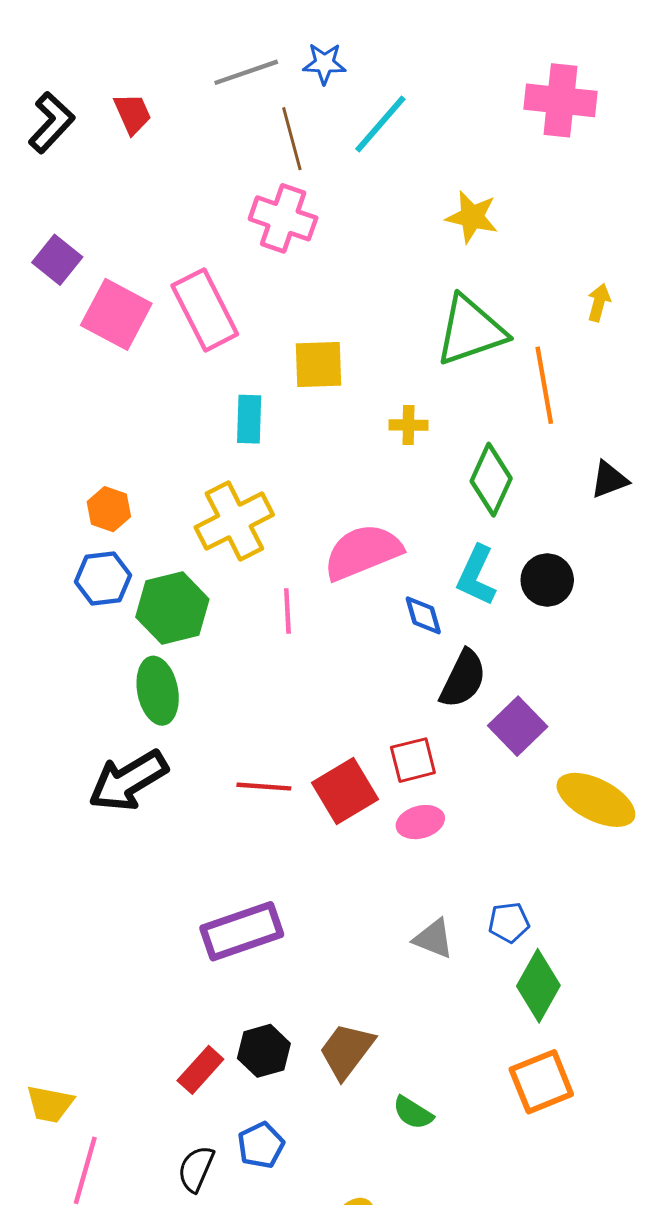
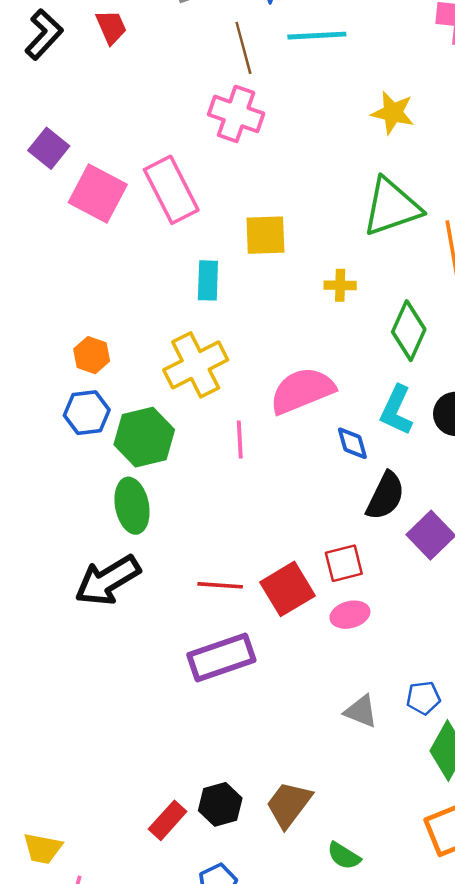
cyan line: (380, 124) -> (317, 36), turned 46
purple rectangle: (242, 931) -> (221, 657), moved

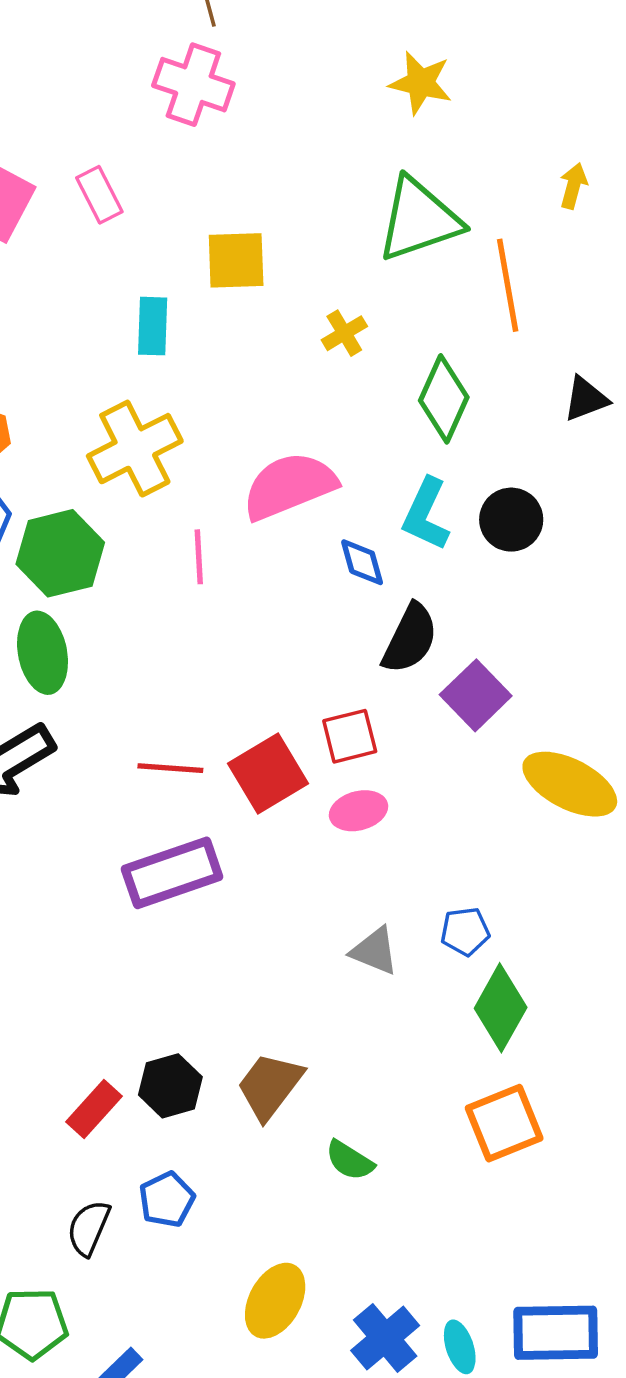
pink rectangle: (171, 190) -> (99, 195), size x0.6
yellow cross: (340, 285) -> (344, 333), turned -32

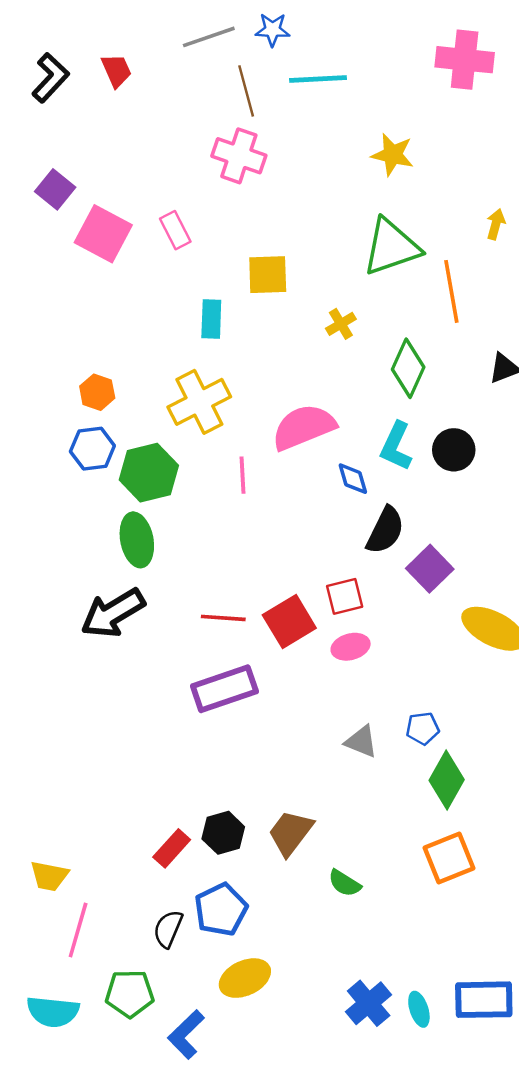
blue pentagon: (167, 1200) -> (221, 910), size x1.4
yellow ellipse: (275, 1301) -> (245, 978), moved, turned 36

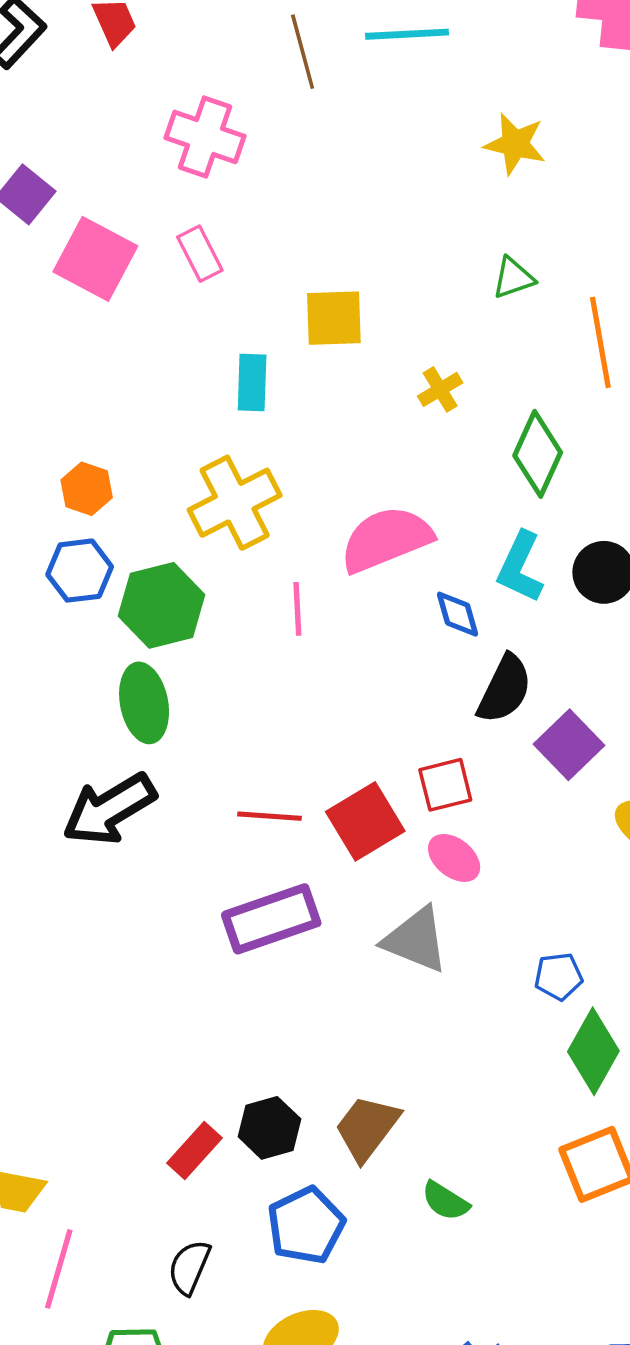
pink cross: (239, 156) -> (205, 137), moved
green triangle: (391, 247) -> (513, 278), size x0.5
pink ellipse: (351, 647) -> (454, 858), turned 54
gray triangle: (361, 742) -> (416, 940), moved, size x1.4
blue pentagon: (221, 910) -> (306, 1225), moved

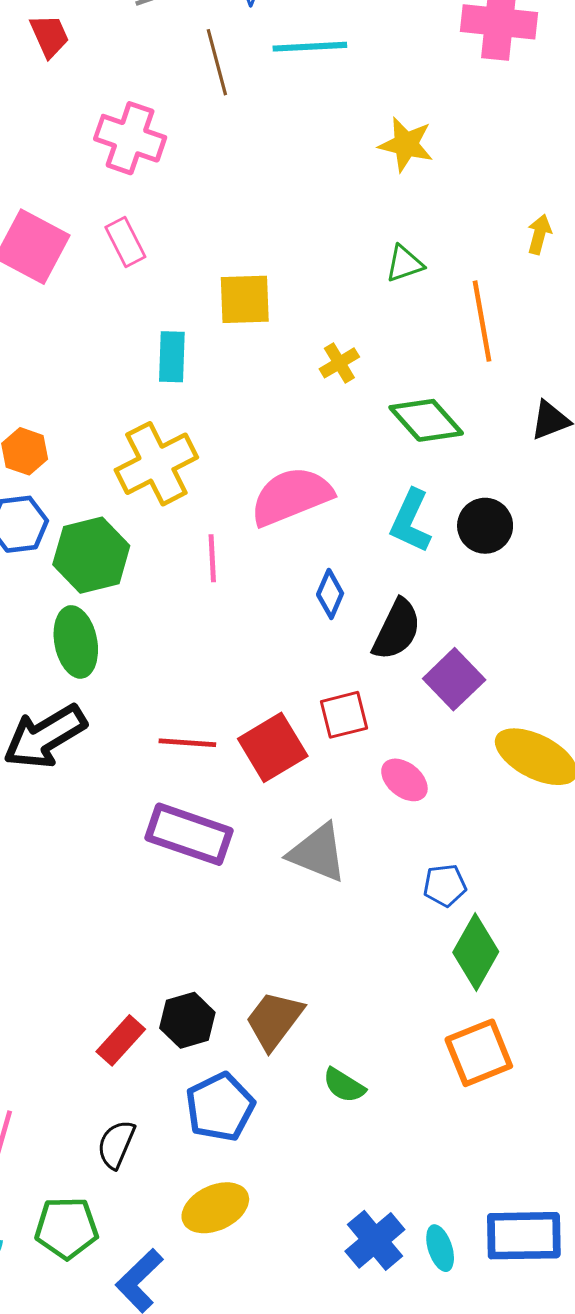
green diamond: (538, 454) -> (426, 420), turned -66
blue diamond: (458, 614) -> (330, 594), moved, turned 39
pink ellipse: (454, 858) -> (404, 780), moved
purple rectangle: (271, 919) -> (189, 834), turned 38

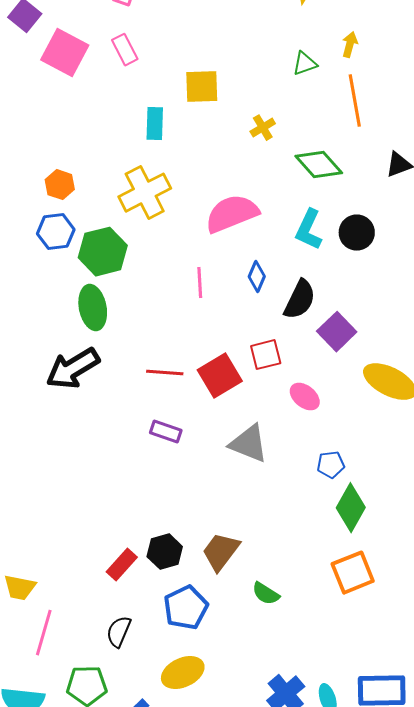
yellow arrow: (539, 234) -> (350, 45), moved
pink line: (212, 558) -> (200, 283), moved
purple rectangle: (189, 834) -> (166, 432), size x0.6

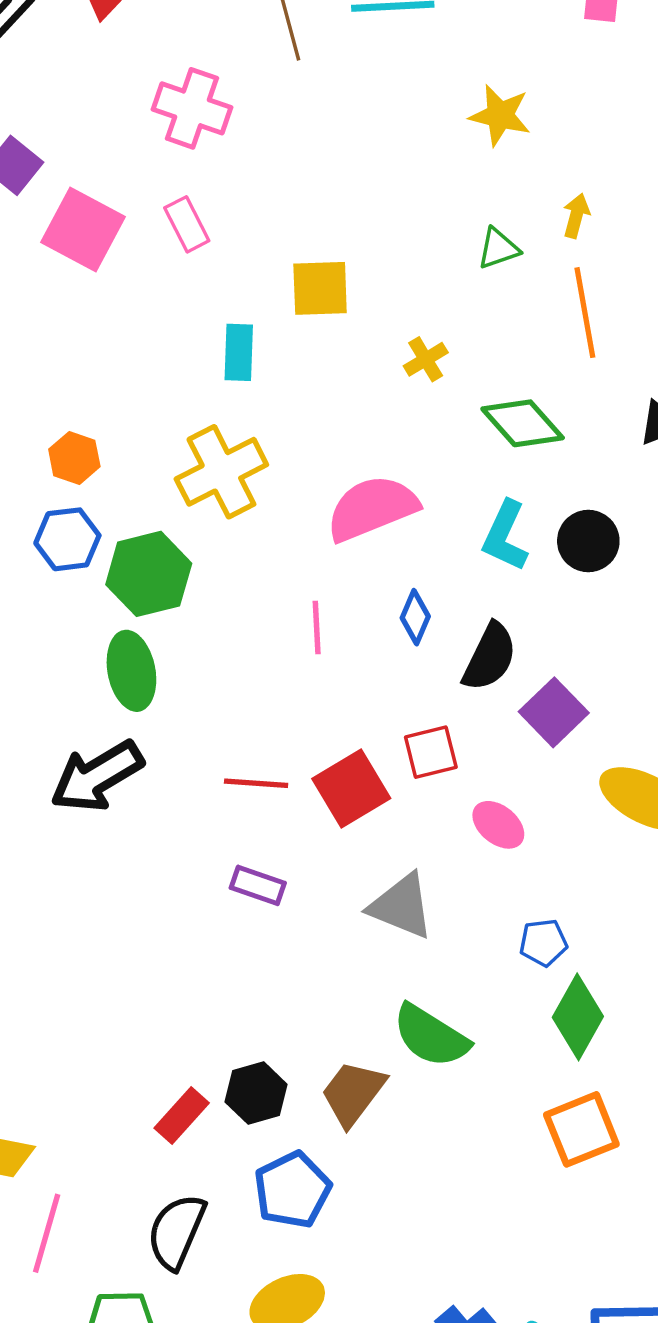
green semicircle: (266, 594) -> (431, 1036), moved, size x1.6
black semicircle: (119, 632) -> (176, 1232), size x1.4

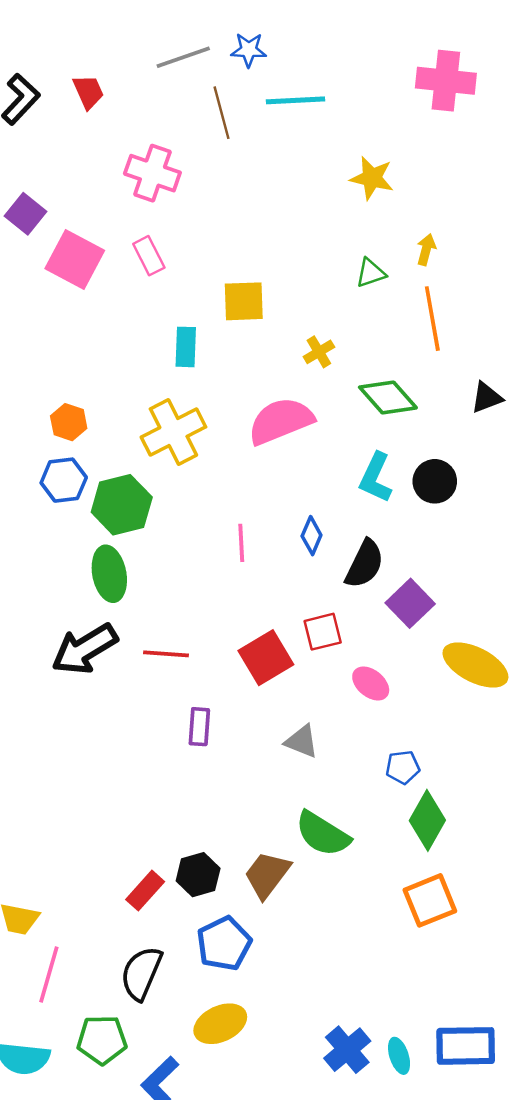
pink semicircle: (372, 508) -> (281, 421), moved
red line: (256, 783) -> (166, 654), moved
purple rectangle: (258, 885) -> (199, 727), turned 75
gray triangle: (401, 906) -> (302, 741), size x0.7

